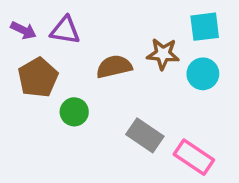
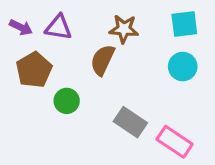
brown star: (163, 54) -> (124, 29), moved
brown semicircle: (114, 67) -> (103, 60), turned -52

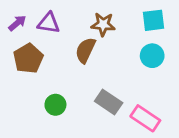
purple arrow: (21, 27) -> (17, 23), turned -66
green circle: (67, 101) -> (55, 105), moved

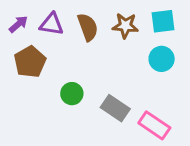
brown star: (103, 24) -> (125, 26), moved
brown semicircle: (85, 50) -> (88, 27), moved, turned 135
green circle: (55, 105) -> (72, 94), moved

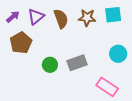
purple triangle: (52, 24) -> (36, 17), turned -48
cyan circle: (162, 59) -> (118, 54), moved
gray rectangle: (115, 108) -> (77, 63), moved, turned -54

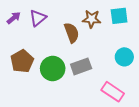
brown semicircle: (61, 19) -> (72, 33), moved
brown pentagon: (21, 43) -> (22, 61), moved
green circle: (50, 65) -> (53, 69), size x1.5

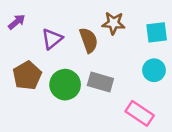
cyan square: (119, 16) -> (157, 32), moved
purple triangle: (38, 18) -> (52, 39), moved
gray rectangle: (81, 66) -> (100, 82), turned 36

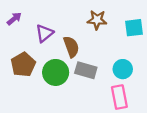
brown semicircle: (89, 40) -> (71, 47), moved
cyan circle: (154, 70) -> (123, 69), moved
pink rectangle: (140, 113) -> (119, 97), turned 45

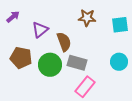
brown pentagon: (23, 65) -> (21, 58), turned -30
cyan circle: (123, 69) -> (119, 62), moved
pink rectangle: (119, 97) -> (85, 87), moved, turned 50

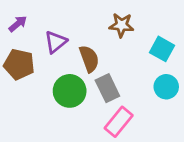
cyan square: (120, 25) -> (162, 49), moved, turned 36
brown pentagon: (21, 58) -> (19, 64), moved
gray rectangle: (77, 63) -> (107, 88), turned 48

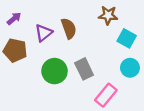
brown star: (121, 25) -> (108, 15), moved
brown semicircle: (89, 59) -> (69, 28), moved
pink rectangle: (119, 122) -> (106, 95), moved

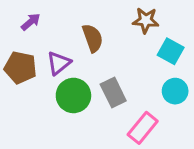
purple arrow: (14, 19) -> (31, 22), moved
purple triangle: (44, 33) -> (59, 63), moved

